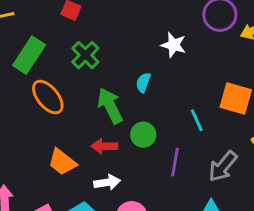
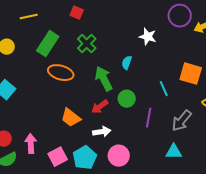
orange ellipse: (48, 97) -> (61, 73), turned -35
red arrow: (104, 146) -> (100, 107), turned -36

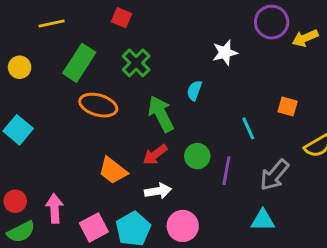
white star: (148, 37) -> (225, 53), turned -30
orange square: (191, 74) -> (288, 107), size x0.6
green circle: (127, 99) -> (197, 156), moved

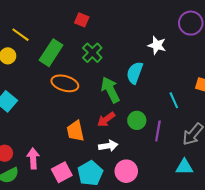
yellow line: (52, 24) -> (20, 35), moved, turned 48
white star: (225, 53) -> (157, 45), turned 30
cyan semicircle: (194, 91) -> (135, 73), size x1.5
orange trapezoid: (113, 171) -> (75, 131), turned 40

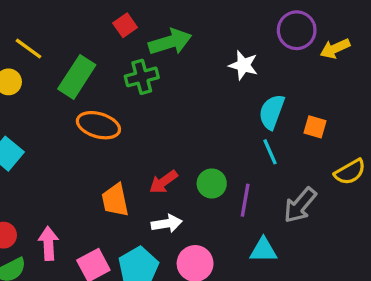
red square: (82, 20) -> (125, 25), turned 32
green cross: (92, 53) -> (142, 77), turned 30
cyan semicircle: (135, 73) -> (272, 112), moved
green arrow: (110, 90) -> (170, 42), moved, turned 100
cyan triangle: (184, 167) -> (263, 250), moved

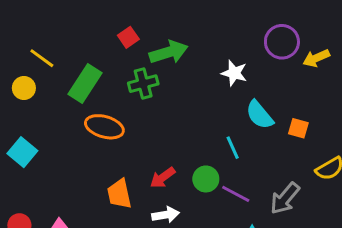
cyan semicircle: (272, 112) -> (260, 115), turned -60
cyan line: (270, 152) -> (233, 148), moved
purple line: (245, 200) -> (236, 194), turned -72

